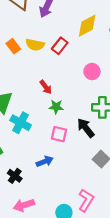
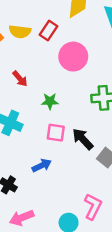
pink circle: (92, 72) -> (73, 57), moved, size x1.5
red arrow: (46, 87) -> (20, 79), moved
black arrow: (86, 128) -> (83, 139), moved

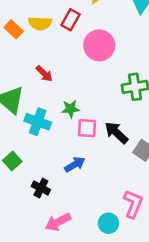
green star: (50, 101) -> (70, 109), moved

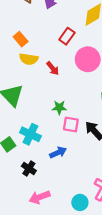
yellow semicircle: (40, 23) -> (29, 59), moved
red arrow: (44, 74) -> (53, 68), moved
cyan cross: (38, 122) -> (30, 134), moved

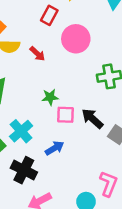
cyan cross: (30, 134) -> (21, 131), turned 30
black cross: (29, 168) -> (24, 170), size x1.5

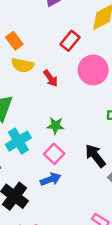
pink square: (65, 115) -> (54, 154), moved, turned 30
cyan cross: (21, 131) -> (18, 141), moved

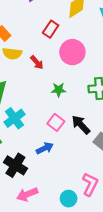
green star: (56, 126) -> (59, 90), moved
pink square: (54, 154) -> (56, 122), moved

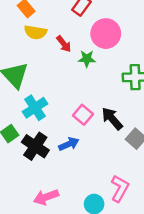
green star: (59, 90) -> (87, 59), moved
black cross: (15, 165) -> (35, 146), moved

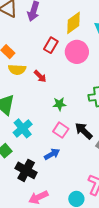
pink circle: (106, 34) -> (77, 52), moved
green star: (87, 59) -> (59, 104), moved
black cross: (35, 146) -> (26, 170), moved

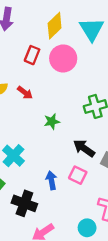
pink square: (61, 130) -> (78, 175), moved
blue arrow: (52, 154) -> (51, 180), turned -63

